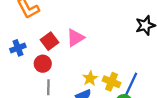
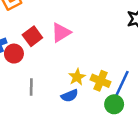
red circle: (43, 64) -> (14, 54), moved

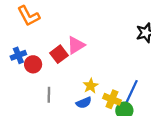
red square: (32, 36) -> (59, 54), moved
yellow cross: (101, 81) -> (112, 99), moved

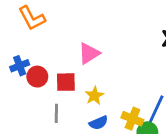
red square: (59, 54) -> (66, 82), moved, turned 36
yellow star: (91, 86) -> (94, 96), moved

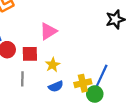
yellow cross: (132, 119) -> (83, 83), turned -35

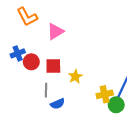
pink triangle: (48, 31) -> (55, 31), moved
blue semicircle: (56, 86) -> (57, 104), moved

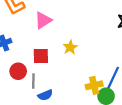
red circle: (31, 62) -> (18, 71), moved
yellow star: (75, 77) -> (70, 47), moved

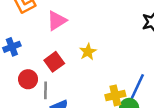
red square: (41, 56) -> (54, 62), turned -35

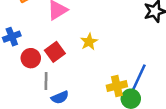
red circle: (28, 79) -> (31, 58), moved

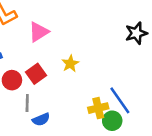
blue line: (138, 78) -> (120, 100), turned -60

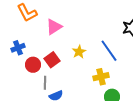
blue line: (120, 100) -> (109, 51), moved
yellow cross: (98, 108) -> (101, 77), moved

